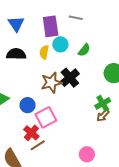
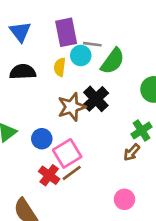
gray line: (76, 18) -> (92, 44), moved
green semicircle: (84, 50) -> (113, 61), size x1.5
brown arrow: (103, 115) -> (132, 152), moved
brown line: (38, 145) -> (72, 173), moved

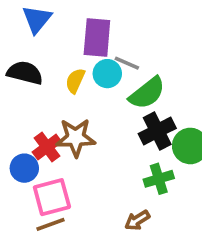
black cross: (96, 99) -> (157, 131), moved
green cross: (142, 130) -> (159, 179), moved
red cross: (49, 175) -> (47, 147), moved

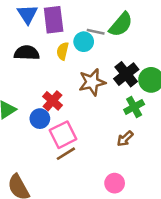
purple rectangle: (97, 37) -> (54, 20), moved
green semicircle: (147, 93) -> (121, 24), moved
brown star: (76, 138) -> (92, 82), moved

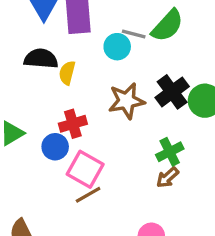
yellow semicircle: (63, 51) -> (67, 73), moved
red cross: (53, 101) -> (73, 124), turned 30
green cross: (134, 107) -> (170, 152), moved
pink square: (63, 135) -> (85, 169), turned -36

